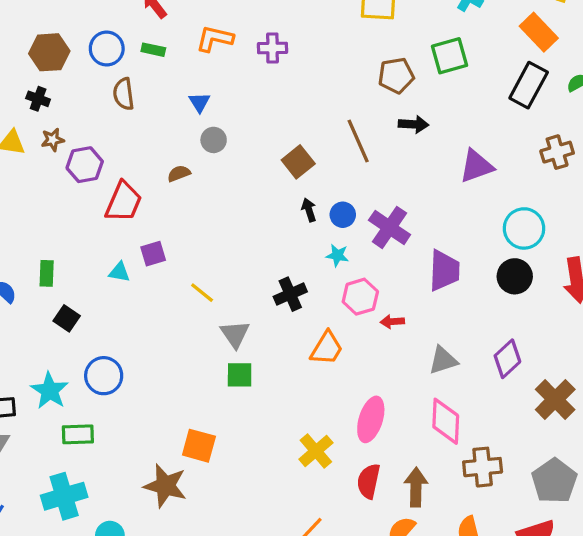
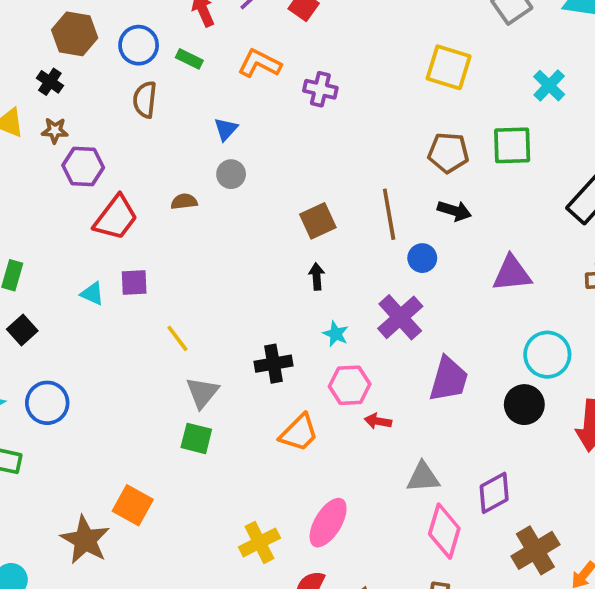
blue circle: (343, 215) -> (422, 258), moved
pink diamond: (446, 421) -> (444, 531), moved

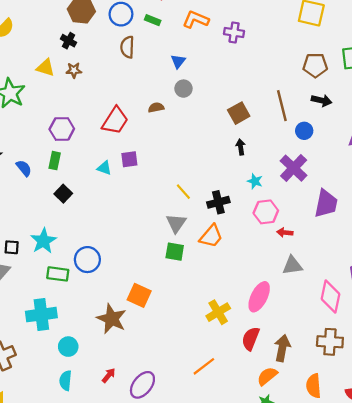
purple hexagon: (83, 166) -> (62, 129), moved
yellow line: (177, 338) -> (183, 192), moved
blue circle: (47, 403) -> (87, 260), moved
orange trapezoid: (299, 433) -> (211, 236), moved
gray triangle: (423, 477) -> (292, 265), moved

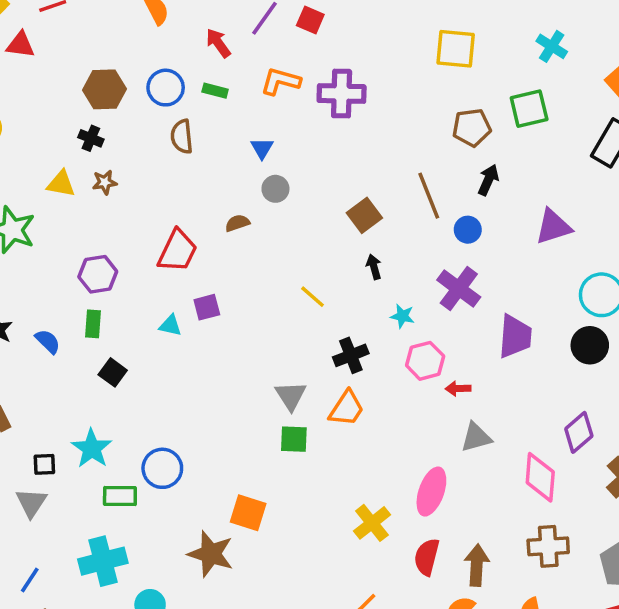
purple cross: (234, 33) -> (342, 94), size x1.5
black arrow: (322, 100) -> (488, 180), turned -72
yellow line: (183, 192) -> (312, 297), moved

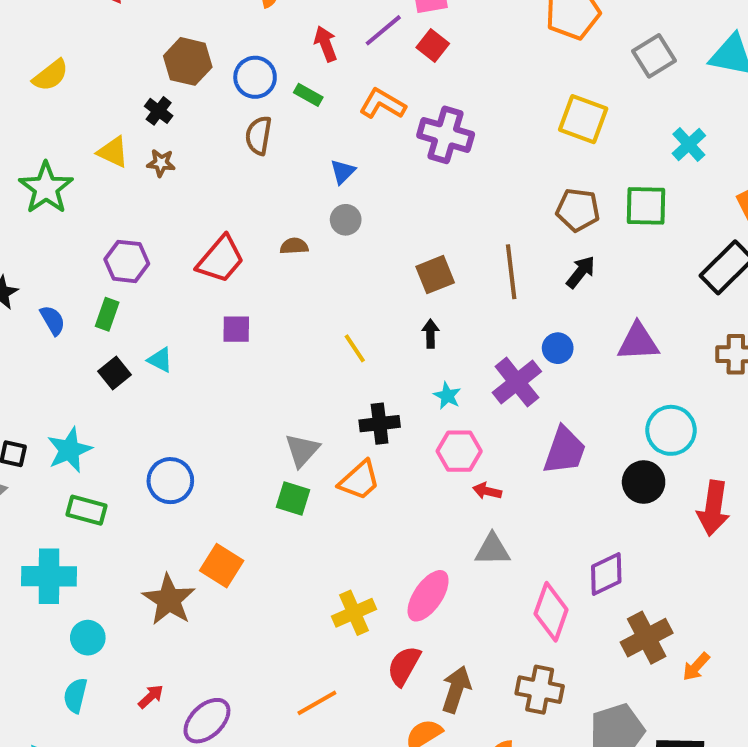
blue circle: (468, 230) -> (558, 348), moved
cyan triangle: (170, 325) -> (160, 360), moved
blue circle: (162, 468) -> (170, 481), moved

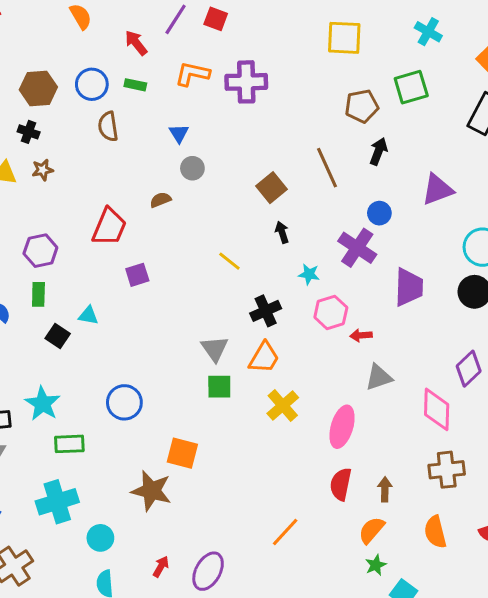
yellow cross: (354, 613) -> (283, 406), moved
brown arrow: (456, 689) -> (385, 489), size x0.7

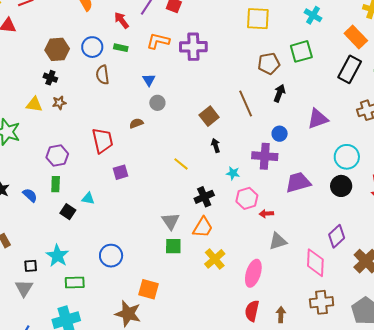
red trapezoid: (109, 227) -> (103, 141), turned -36
purple cross: (357, 248) -> (265, 156), turned -30
purple trapezoid: (409, 287) -> (298, 182), turned -108

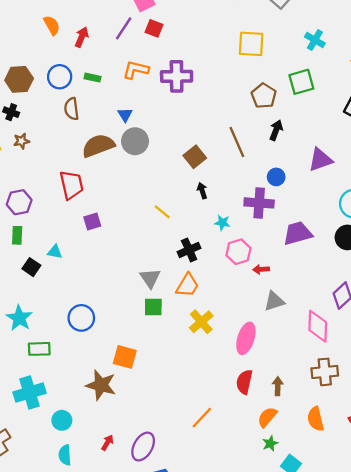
red arrow: (122, 20) -> (82, 37), moved, turned 60
brown pentagon: (269, 64) -> (264, 96), turned -30
gray circle: (157, 103) -> (135, 141), size x1.5
brown semicircle: (136, 123) -> (98, 146), moved, size x2.0

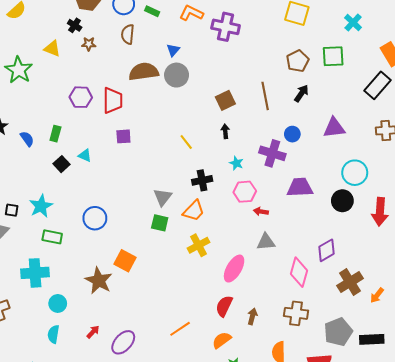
brown star: (21, 141) -> (89, 44), moved
purple hexagon: (19, 202) -> (81, 97), moved
orange semicircle: (267, 417) -> (222, 340), moved

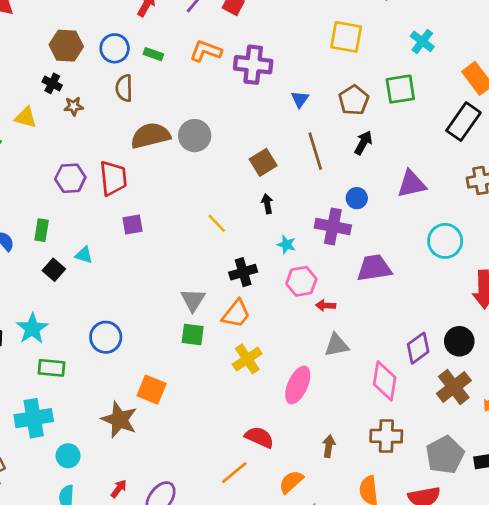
blue triangle: (173, 50) -> (300, 99), moved
black circle: (342, 201) -> (459, 341), moved
red semicircle: (224, 306) -> (259, 437), moved, turned 95

